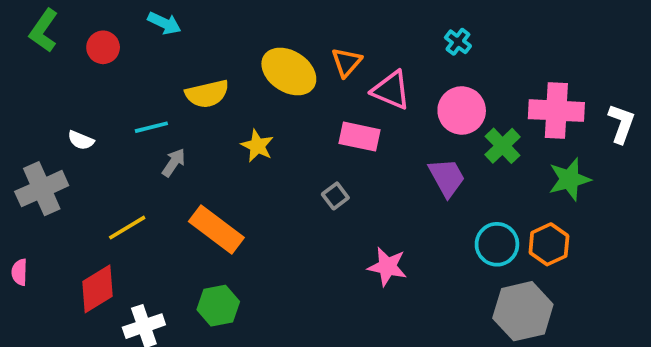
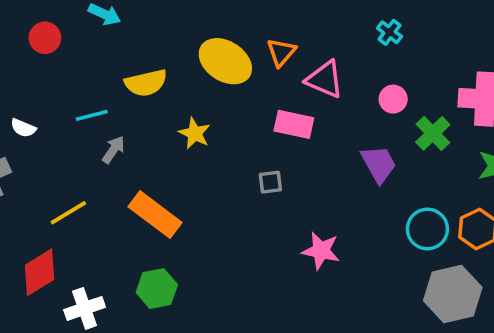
pink circle: (462, 111) -> (393, 99), size x0.6
gray square: (335, 196) -> (270, 182), turned 30

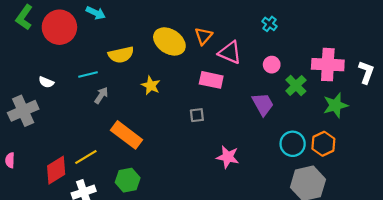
red circle: (45, 38) -> (59, 27), size x1.8
yellow line: (68, 213) -> (86, 157), moved

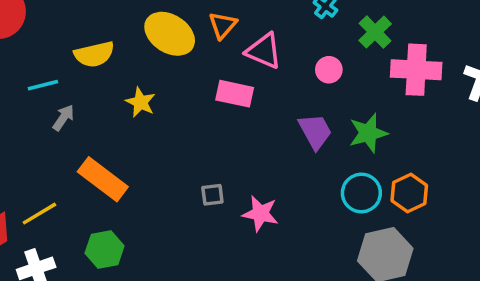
green cross: (296, 85) -> (375, 32), moved
green star: (335, 105) -> (368, 133), moved
gray square: (197, 115) -> (212, 195), moved

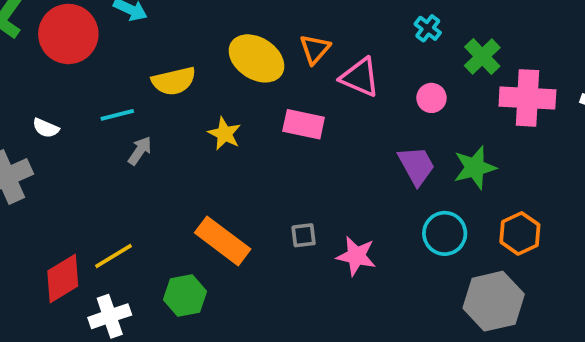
pink rectangle: (235, 94) -> (304, 124), moved
orange rectangle: (103, 179) -> (223, 241), moved
cyan circle: (361, 193) -> (445, 233), moved

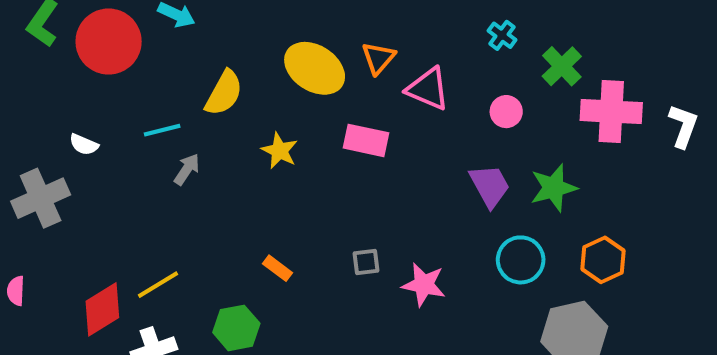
yellow semicircle: (174, 81) -> (224, 93), turned -48
orange rectangle: (223, 241) -> (277, 268), size x0.5

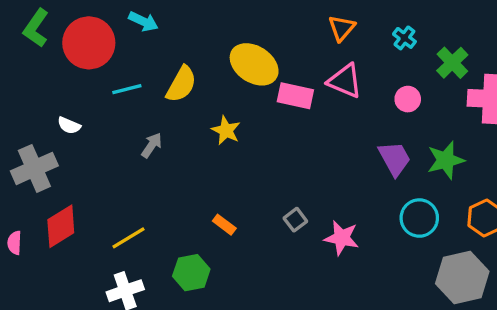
orange triangle: (378, 58) -> (342, 28), moved
cyan line: (162, 130) -> (127, 89), moved
pink rectangle: (366, 140) -> (295, 96), moved
gray square: (366, 262) -> (295, 220), turned -30
red diamond: (102, 309) -> (61, 226), moved

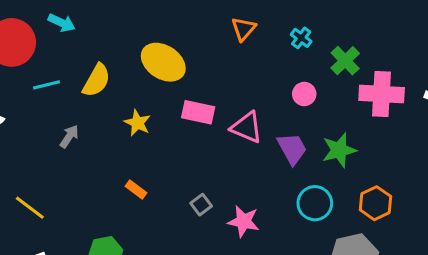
pink triangle: (345, 81) -> (247, 127), moved
pink rectangle: (295, 96) -> (198, 112), moved
orange rectangle: (224, 225) -> (136, 190), moved
yellow line: (129, 238) -> (30, 208), moved, turned 68

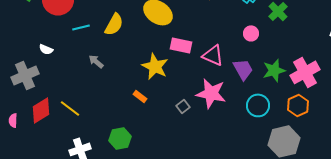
pink cross: (382, 94) -> (305, 72), moved, turned -32
yellow star: (137, 123) -> (155, 66), moved, size x1.5
gray arrow: (69, 136) -> (96, 61), turned -84
pink star: (244, 221) -> (211, 93), moved, size x1.4

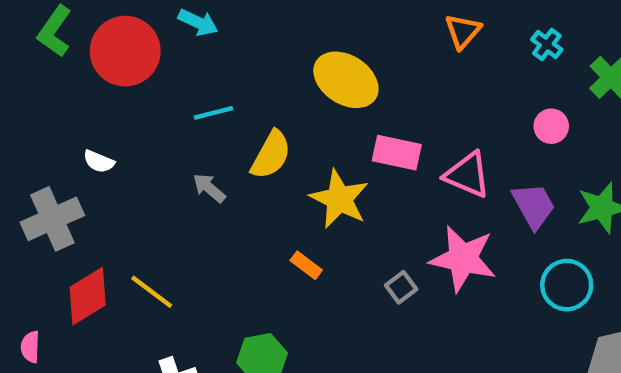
yellow semicircle: (114, 24) -> (271, 155), moved
cyan line: (81, 27) -> (214, 113), moved
pink semicircle: (13, 120) -> (30, 347), moved

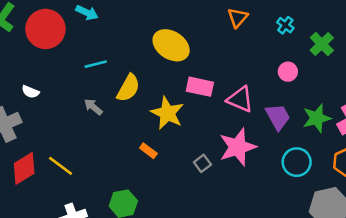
pink star: (463, 259) -> (238, 147), turned -30

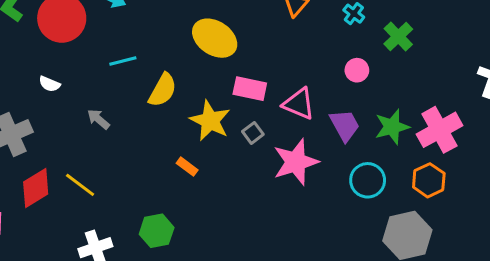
white semicircle: (30, 92) -> (49, 84), moved
gray arrow: (93, 107) -> (98, 119), moved
gray square: (202, 163) -> (253, 133), moved

